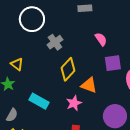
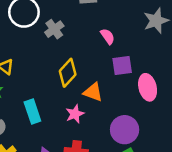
gray cross: (55, 42) -> (54, 29), moved
cyan rectangle: (39, 101) -> (32, 112), turned 42

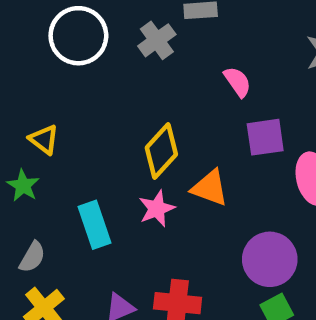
gray cross: (54, 29) -> (157, 40), moved
pink star: (75, 114) -> (157, 209), moved

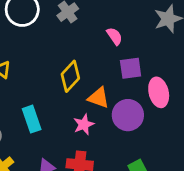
pink star: (157, 209) -> (84, 124), moved
purple circle: (270, 259) -> (128, 115), moved

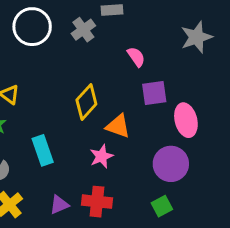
purple circle: (128, 115) -> (171, 164), moved

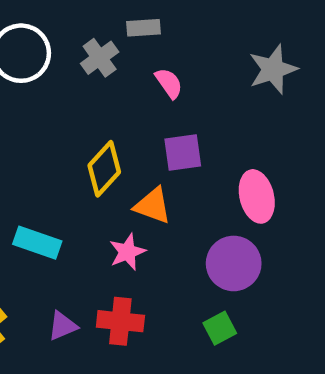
pink semicircle: (136, 57) -> (169, 83), moved
purple square: (154, 93) -> (183, 153), moved
cyan rectangle: (43, 150) -> (37, 243), turned -52

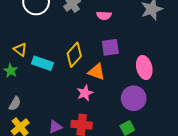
pink semicircle: (169, 83) -> (104, 15), turned 128
cyan rectangle: (37, 243) -> (42, 63), moved

